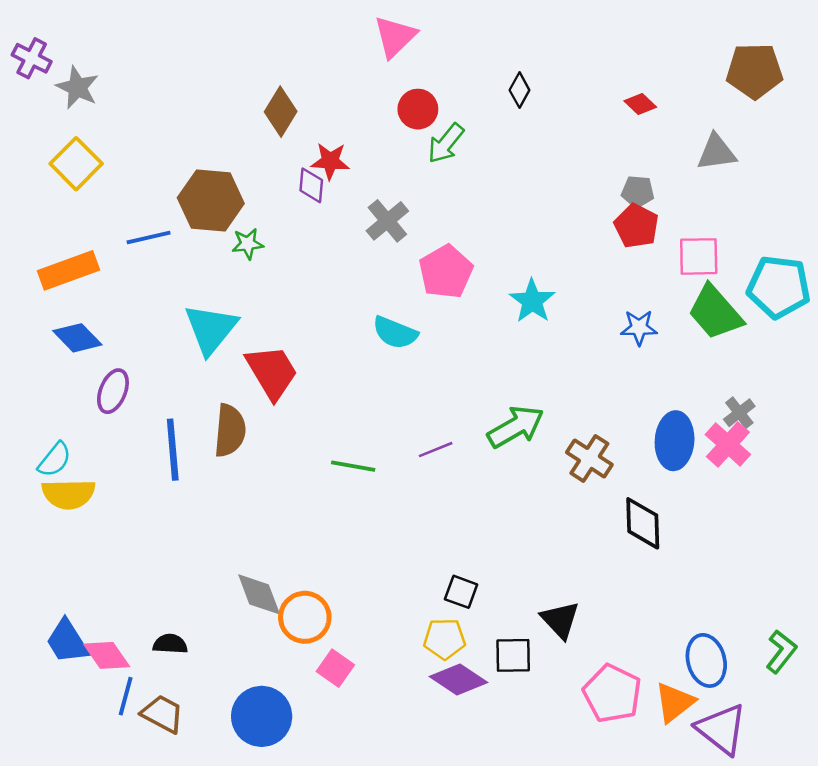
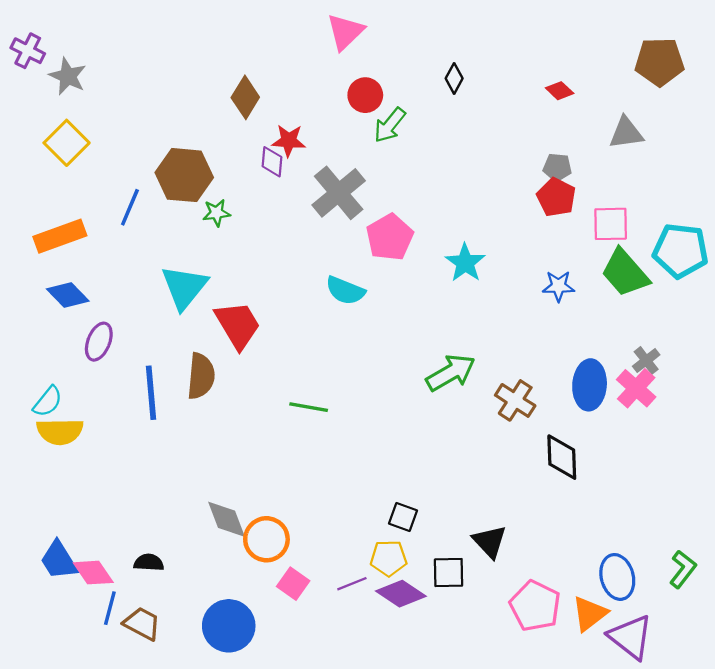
gray cross: (387, 221) -> (339, 193), size x1.4
blue line: (149, 237) -> (130, 207), turned -54
purple line: (436, 450) -> (352, 584), moved

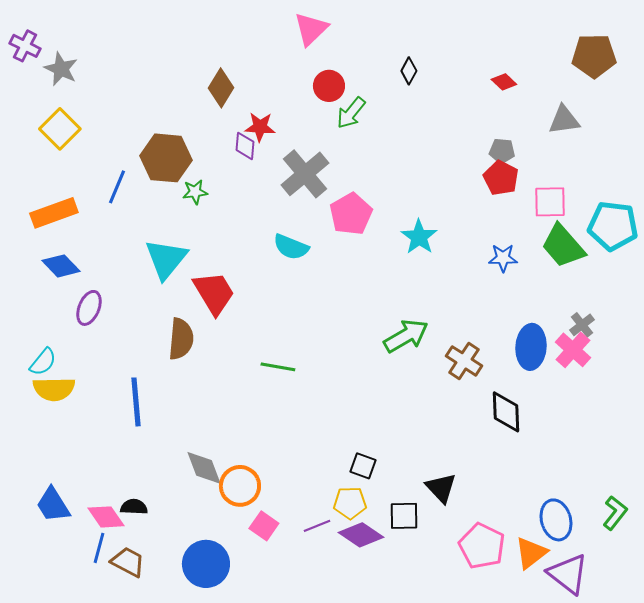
cyan semicircle: (345, 291) -> (291, 247), moved
blue line: (151, 393) -> (136, 402), moved
pink diamond: (93, 573) -> (106, 517), moved

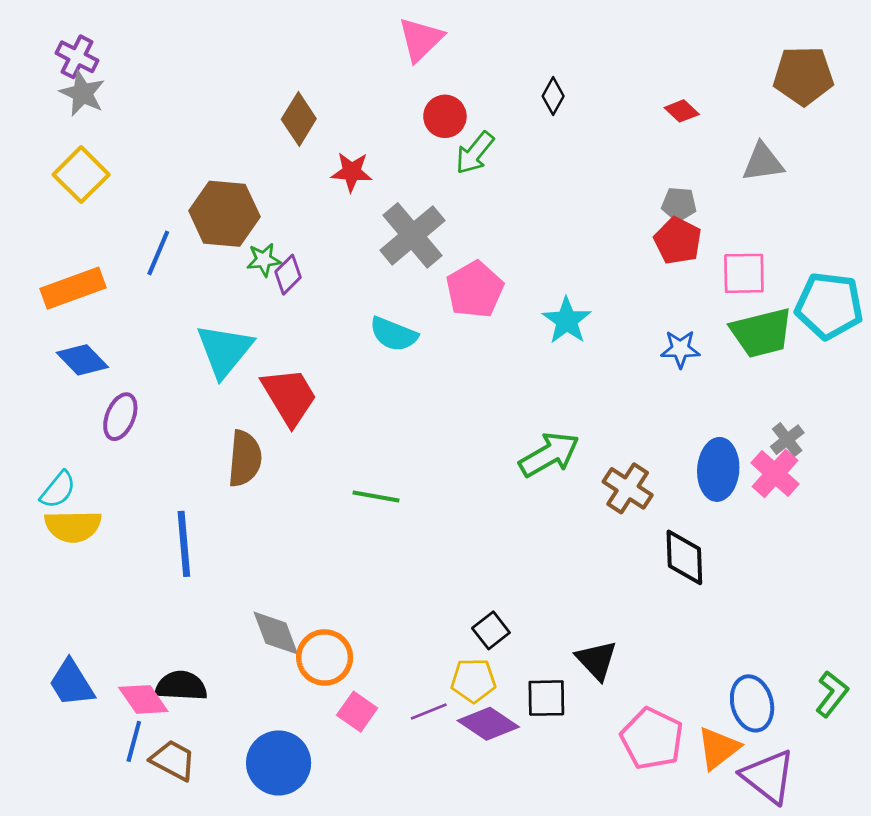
purple cross: (25, 46) -> (77, 57), moved
purple diamond: (245, 146) -> (288, 275), moved, turned 40
green trapezoid: (563, 246) -> (762, 333), turned -63
black square: (363, 466) -> (491, 630), turned 32
black semicircle: (134, 507) -> (181, 686), size x1.4

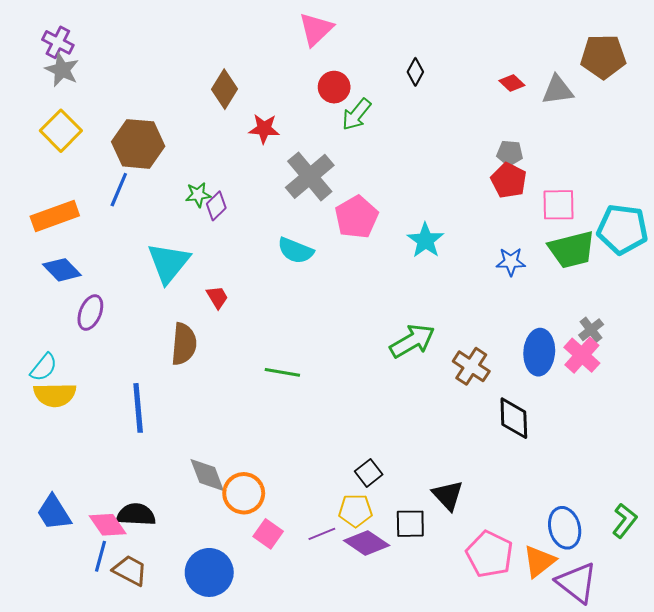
gray triangle: (763, 162) -> (558, 90), moved
brown hexagon: (224, 214) -> (138, 144), moved
red trapezoid: (289, 396) -> (217, 297), size x0.5

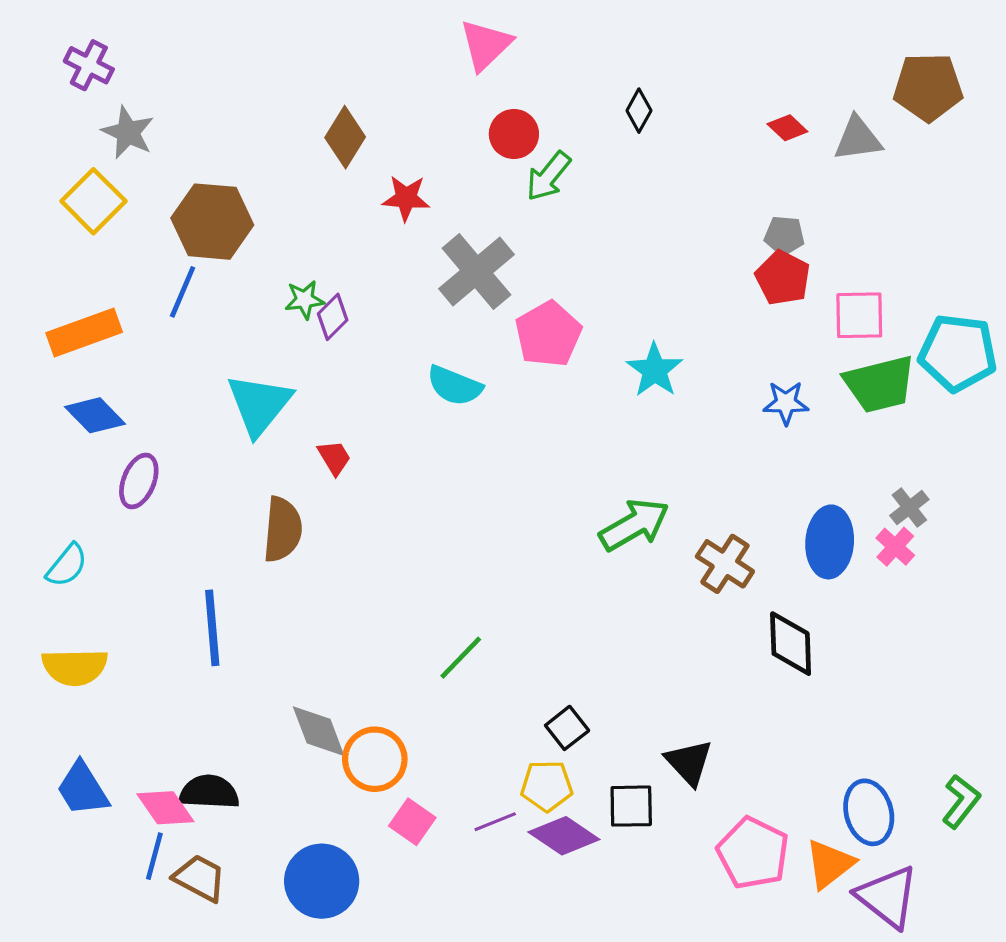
gray star: (62, 70) -> (128, 132), moved
pink cross: (582, 355) -> (895, 547), size x0.7
green line: (282, 372) -> (461, 658), moved, turned -56
yellow semicircle: (55, 395) -> (75, 667), moved

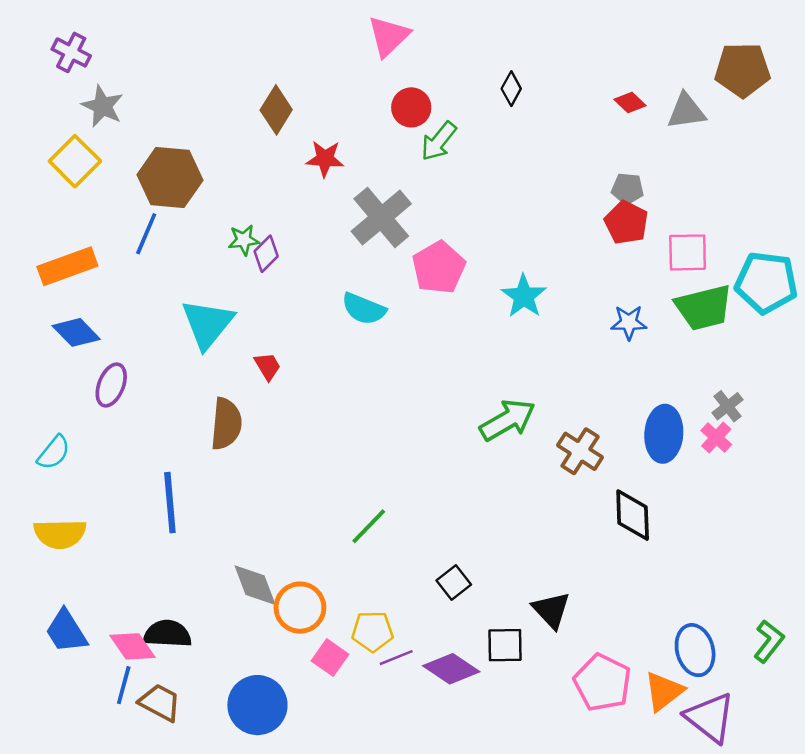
yellow pentagon: (547, 786) -> (372, 631), moved

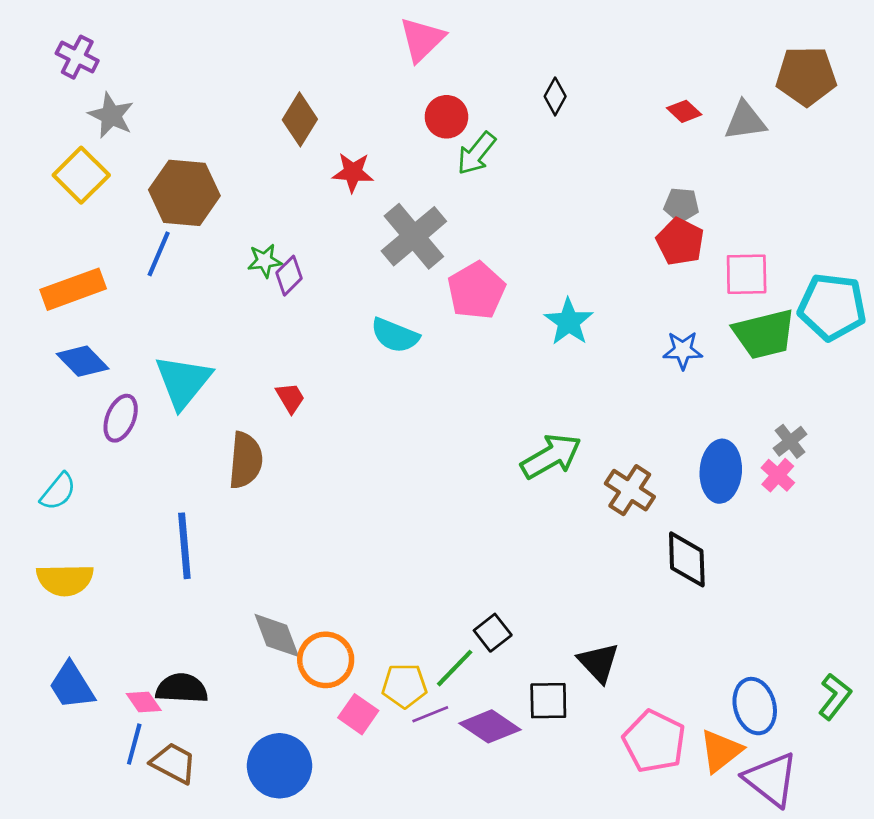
cyan triangle: (207, 324) -> (183, 382), moved
green line: (369, 526) -> (455, 668), moved
pink diamond: (132, 646) -> (144, 702), size x0.7

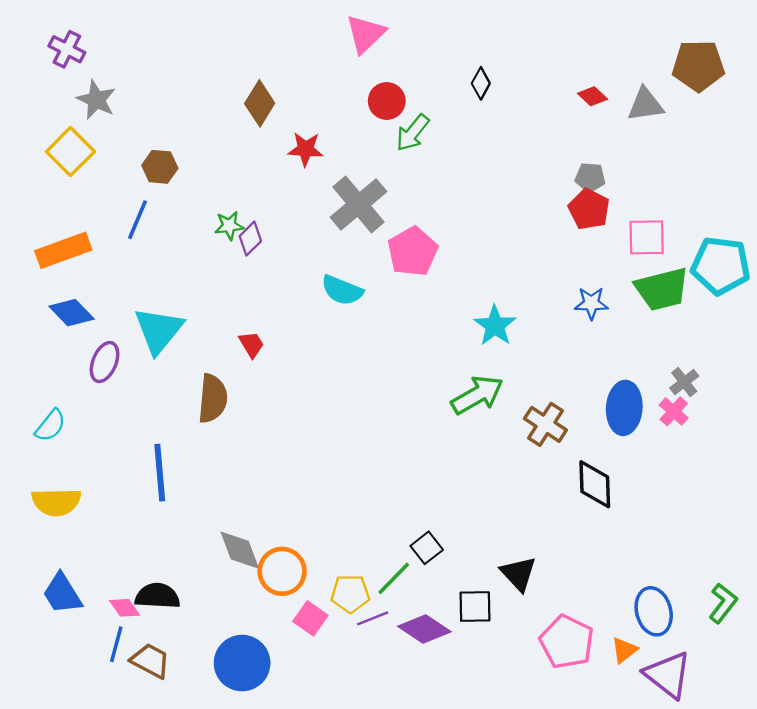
brown hexagon: (184, 193) -> (160, 167), size x0.6
cyan star: (569, 322) -> (495, 326), moved
orange triangle: (721, 751) -> (624, 650), size x0.7

